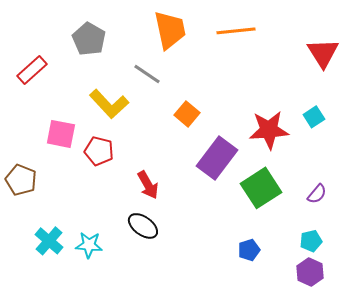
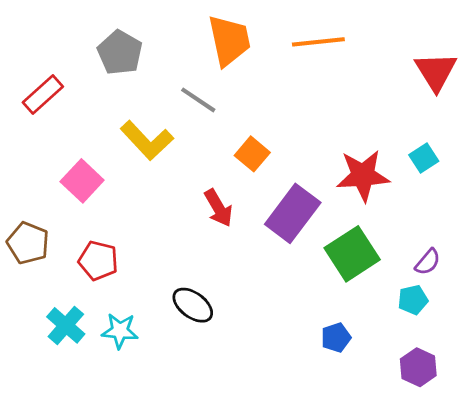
pink square: (61, 134) -> (82, 181), turned 32
red pentagon: (99, 151) -> (98, 261), moved
red arrow: (148, 185) -> (218, 208), moved
cyan pentagon: (311, 241) -> (413, 300), moved

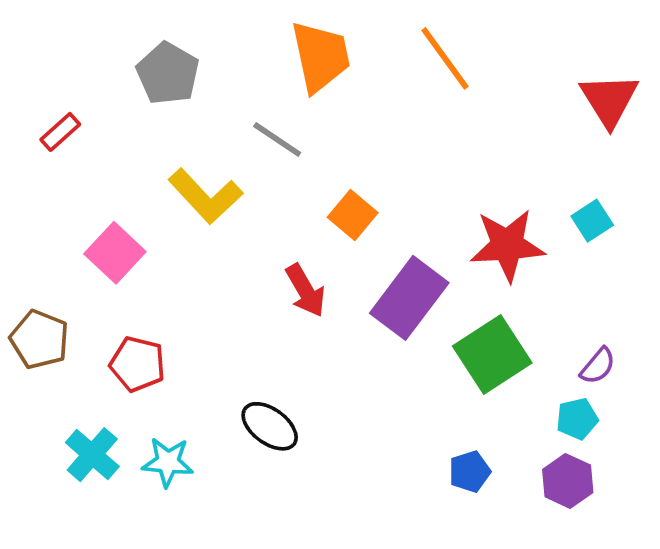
orange line: (318, 42) -> (445, 58), turned 60
red rectangle: (43, 94) -> (60, 132), size x0.7
purple hexagon: (418, 367) -> (568, 481), moved

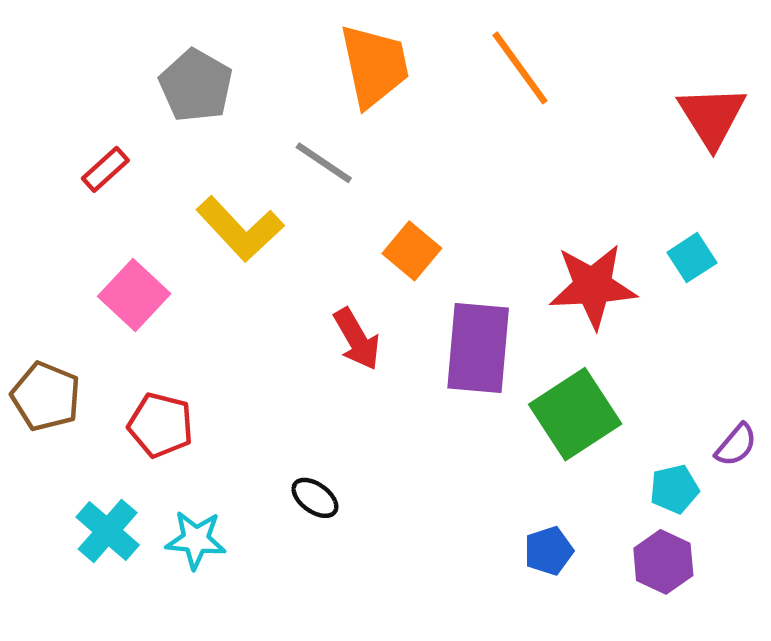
red rectangle: (60, 132) -> (105, 169), moved
purple rectangle: (409, 298) -> (478, 348), turned -32
purple semicircle: (598, 366) -> (736, 445), moved
black ellipse: (270, 426) -> (315, 498), size x0.7

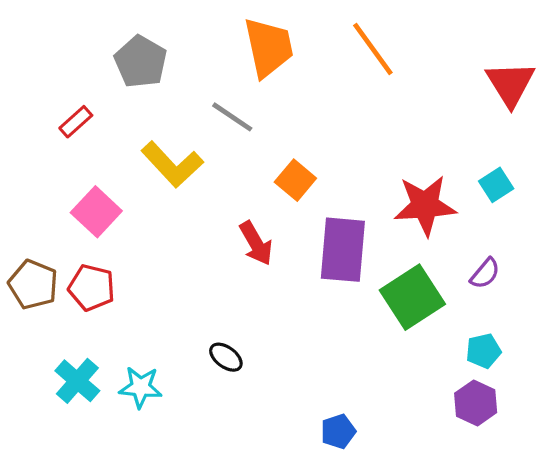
red pentagon: (161, 425) -> (92, 288), moved
purple semicircle: (736, 445) -> (485, 273), moved
blue pentagon: (549, 551) -> (338, 431), moved

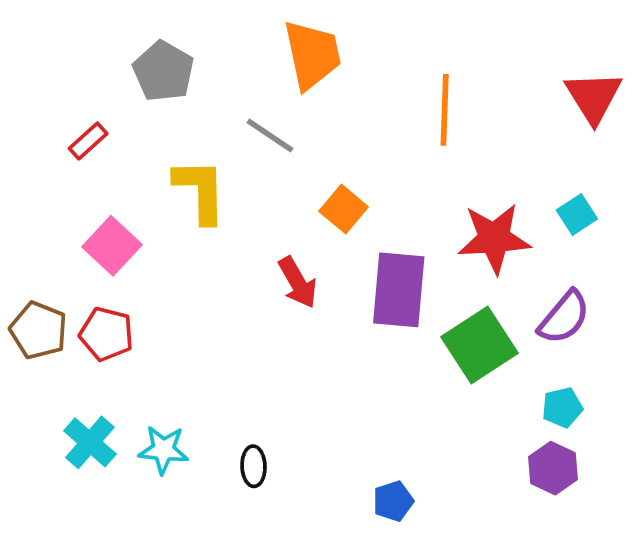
orange line: (373, 49) -> (445, 110), moved, turned 38
yellow L-shape: (172, 164) -> (200, 191), turned -138
purple semicircle: (485, 273) -> (564, 317), size x1.5
black ellipse: (226, 357) -> (253, 466), moved, turned 52

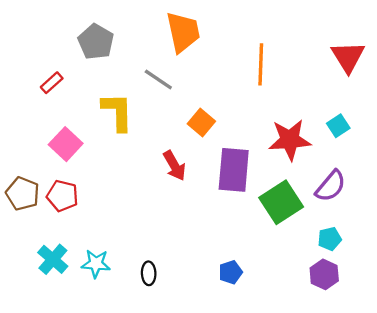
blue pentagon: (393, 501) -> (230, 272), moved

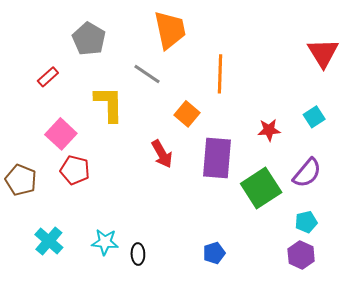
orange line: (261, 64) -> (220, 74), moved
red star: (290, 140) -> (269, 130), size x0.6
red pentagon: (62, 196) -> (75, 170), moved
cyan star: (96, 264) -> (105, 242), moved

